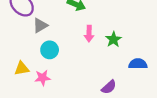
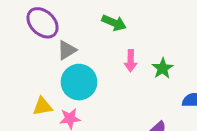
cyan circle: (50, 50) -> (79, 82), size x1.5

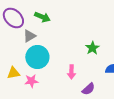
green arrow: (114, 23) -> (42, 17), moved
pink arrow: (131, 61) -> (71, 72), moved

